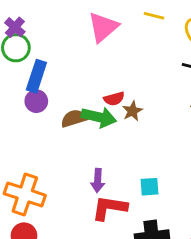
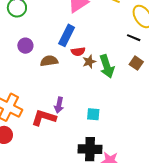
blue rectangle: (36, 76) -> (67, 35), moved
green arrow: (99, 117) -> (107, 66), moved, turned 50
red L-shape: (109, 208) -> (44, 118), moved

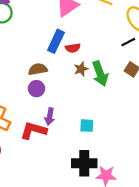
black line: (134, 38) -> (128, 42), turned -48
purple circle: (25, 46) -> (36, 89), moved
red semicircle: (78, 52) -> (73, 48), moved

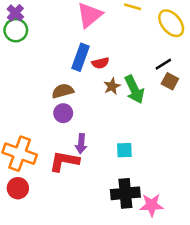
black line: (128, 42) -> (163, 64), moved

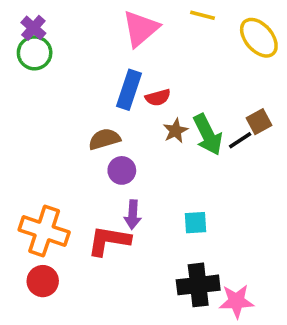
black line: (163, 64) -> (240, 140), moved
brown square: (170, 81) -> (259, 122), turned 35
purple circle: (63, 113) -> (122, 170), moved

